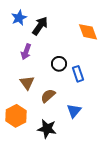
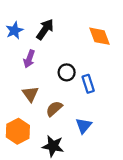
blue star: (19, 18) -> (14, 30), moved

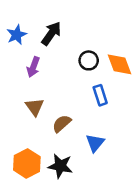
orange diamond: (99, 36) -> (120, 64), moved
black circle: (67, 72) -> (89, 60), moved
orange hexagon: (18, 131) -> (27, 163), moved

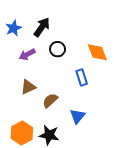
black circle: (89, 60) -> (58, 49), moved
purple arrow: (33, 67) -> (27, 54), turned 42
brown triangle: (35, 107) -> (28, 87), turned 42

